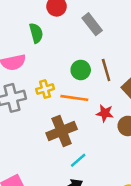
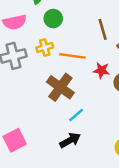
green circle: (81, 70) -> (53, 19), moved
brown cross: (62, 131) -> (60, 87), turned -32

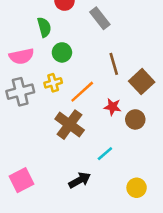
orange line: (72, 56) -> (82, 92), turned -50
cyan line: (76, 115) -> (105, 154), moved

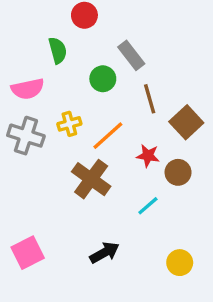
gray rectangle: (100, 18) -> (131, 55), moved
green circle: (62, 52) -> (103, 79), moved
gray cross: (20, 92) -> (26, 136), turned 32
cyan line: (105, 154) -> (148, 206), moved

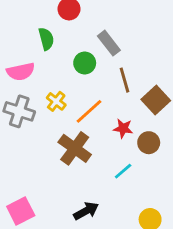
yellow cross: (69, 124) -> (56, 101), turned -36

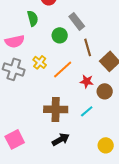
brown cross: (75, 148) -> (56, 109), moved, turned -35

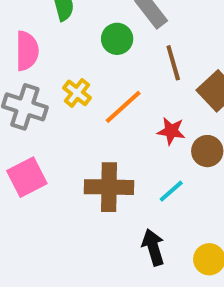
pink semicircle: (15, 41) -> (27, 51), turned -78
pink square: (15, 139) -> (27, 177), moved
black arrow: (61, 139) -> (153, 247), moved, turned -78

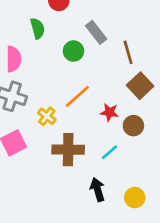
brown line: (173, 63) -> (128, 52), moved
yellow cross: (77, 93) -> (47, 116), moved

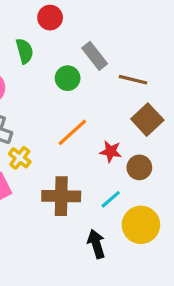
brown line: (128, 52) -> (133, 80), turned -60
yellow cross: (47, 116) -> (20, 158), moved
yellow circle: (135, 198) -> (141, 225), moved, size x1.5

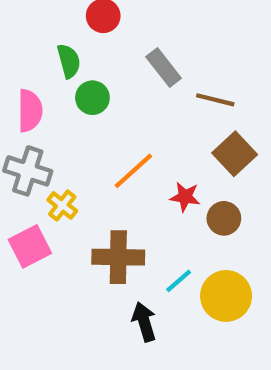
green circle: (68, 78) -> (92, 98), moved
cyan line: (111, 199) -> (179, 281), moved
black arrow: (96, 244) -> (144, 322), moved

